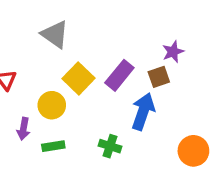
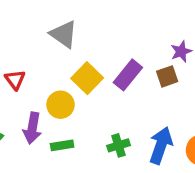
blue arrow: (143, 111) -> (161, 145), moved
purple arrow: (23, 129) -> (32, 128), size x1.4
green cross: (110, 146) -> (118, 145), turned -35

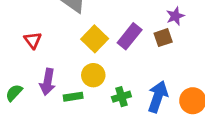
yellow circle: (61, 105) -> (93, 75), moved

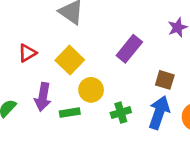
brown square: (163, 38) -> (165, 80), moved, turned 36
yellow square: (95, 39) -> (70, 60), moved
red triangle: (33, 40) -> (27, 53), turned 36

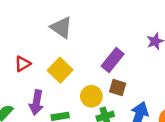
brown square: (165, 80) -> (118, 88), moved
yellow circle: (91, 90) -> (91, 96), moved

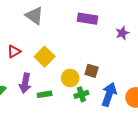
gray triangle: (61, 28) -> (34, 16), moved
purple rectangle: (113, 60) -> (87, 19), moved, turned 60

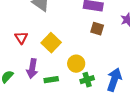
red triangle: (14, 51) -> (21, 38), turned -32
brown square: (92, 71) -> (97, 29), moved

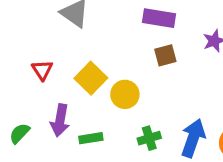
brown square: (97, 29) -> (165, 55), turned -32
yellow circle: (76, 64) -> (125, 94), moved

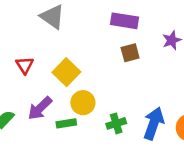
yellow circle: (125, 94) -> (83, 103), moved
purple arrow: (60, 120) -> (40, 108), turned 36

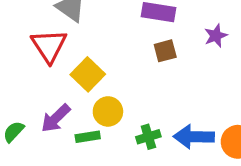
red triangle: (25, 65) -> (49, 46), moved, size x1.6
blue arrow: (154, 123) -> (194, 137), turned -108

